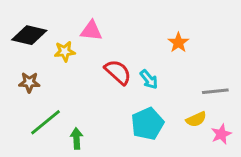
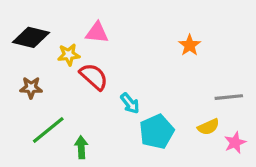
red semicircle: (118, 72) -> (94, 77), moved
cyan arrow: (149, 79) -> (130, 103), moved

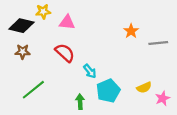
yellow star: (69, 55) -> (43, 12), moved
brown star: (31, 88) -> (23, 52), moved
gray line: (229, 97) -> (158, 43), moved
green arrow: (81, 147) -> (80, 102), moved

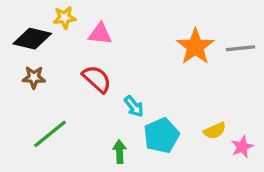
orange star: (131, 31) -> (195, 47), size x1.6
gray line: (158, 43) -> (241, 48), moved

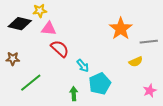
pink triangle: (100, 34) -> (49, 29), moved
gray line: (241, 48) -> (149, 42), moved
brown star: (34, 77) -> (13, 59), moved
yellow semicircle: (215, 131) -> (136, 62), moved

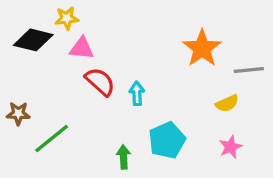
brown star: (13, 59) -> (18, 113), moved
cyan arrow: (83, 66) -> (137, 93), moved, turned -144
pink star: (150, 91) -> (230, 147), moved

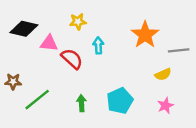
yellow star: (67, 18) -> (78, 22), moved
pink triangle: (82, 48) -> (49, 43), moved
cyan arrow: (137, 93) -> (98, 46), moved
green arrow: (123, 157) -> (81, 103), moved

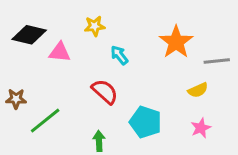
cyan arrow: (98, 46) -> (119, 55), turned -35
red semicircle: (72, 59) -> (105, 92), moved
cyan pentagon: (120, 101) -> (146, 122), turned -30
green arrow: (81, 103) -> (99, 141), moved

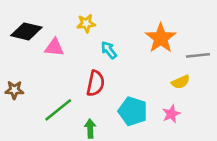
red semicircle: (105, 92) -> (95, 83), turned 60
green line: (45, 121) -> (58, 110), moved
pink star: (201, 128) -> (171, 114), moved

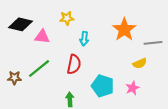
cyan arrow: (109, 50) -> (84, 39), turned -136
brown star: (14, 90) -> (14, 78), moved
green line: (58, 110) -> (39, 69), moved

